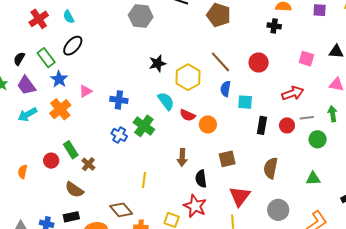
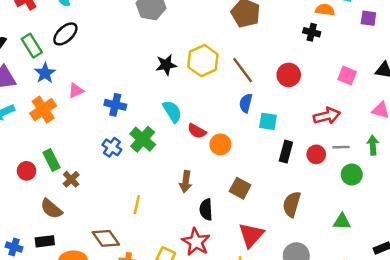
yellow hexagon: (188, 77) -> (203, 61), moved
brown square: (227, 159) -> (240, 188), turned 36

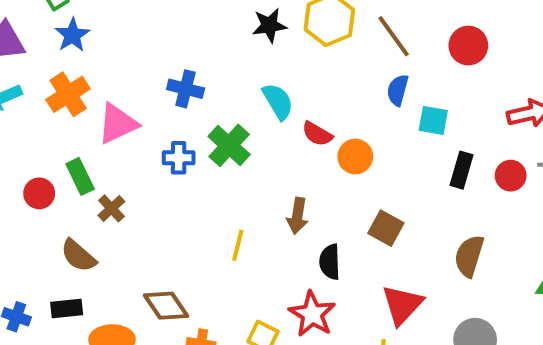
pink triangle: (76, 91) -> (118, 124), moved, size x1.6
blue cross: (112, 147) -> (179, 158), turned -36
yellow line: (137, 205) -> (238, 245), moved

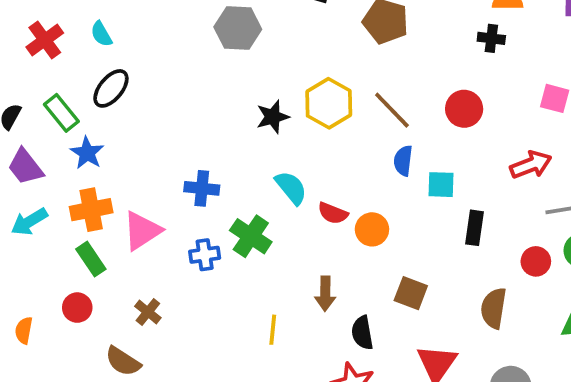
orange cross: (68, 94) -> (91, 210), turned 30
green rectangle: (80, 176) -> (91, 259), moved
red circle: (511, 176) -> (536, 261), moved

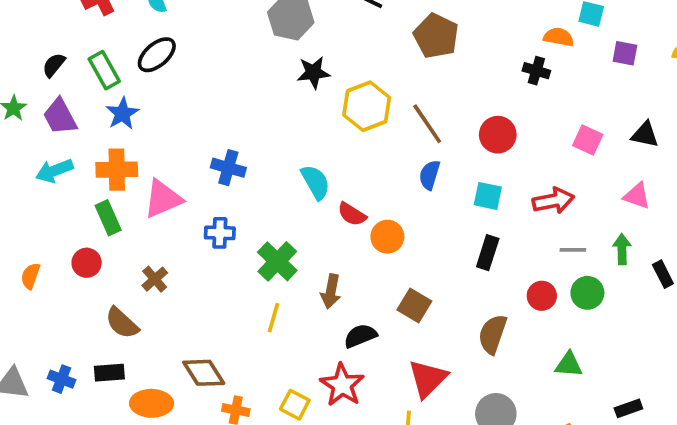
black star: (273, 117) -> (313, 73), moved
cyan square: (441, 185) -> (488, 196), moved
green cross: (251, 236) -> (277, 261), moved
black semicircle: (362, 333) -> (360, 336), turned 68

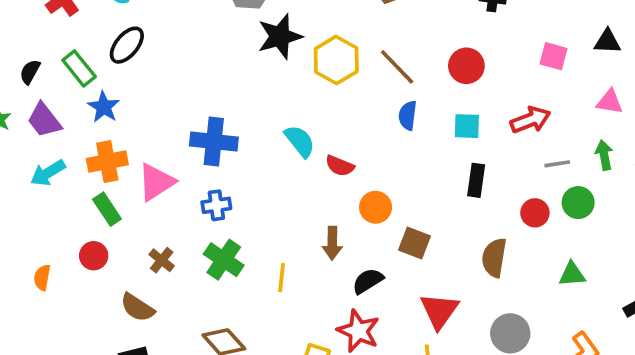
black star: (313, 73) -> (280, 36), size x1.4
blue cross: (228, 168) -> (214, 141), size x1.4
orange circle: (387, 237) -> (376, 207), moved
green cross: (277, 261) -> (224, 260), moved

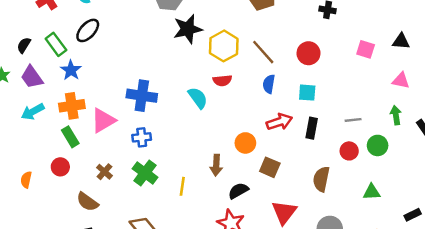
red arrow: (530, 120) -> (279, 122), moved
gray line: (557, 164) -> (353, 120), moved
red semicircle: (340, 166) -> (222, 80), moved, turned -30

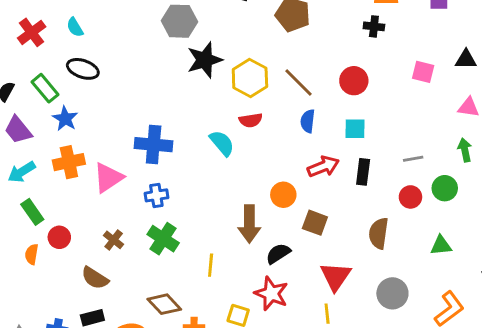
black ellipse: (88, 30) -> (83, 69), turned 70
green rectangle: (70, 137) -> (32, 212), moved
brown arrow: (216, 165) -> (249, 224), size x1.4
orange semicircle: (26, 180) -> (32, 254), moved
yellow line: (182, 186) -> (211, 265), moved

